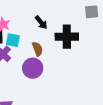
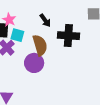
brown semicircle: (37, 49) -> (40, 45), size x1.5

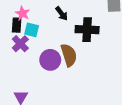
brown semicircle: (40, 45) -> (69, 55), moved

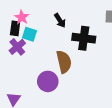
purple circle: (50, 60) -> (48, 81), moved

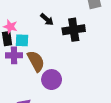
purple cross: (17, 47) -> (14, 55), turned -35
brown semicircle: (64, 62) -> (36, 61), moved

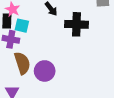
brown semicircle: (36, 61) -> (22, 63), moved

